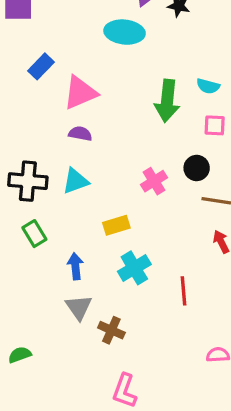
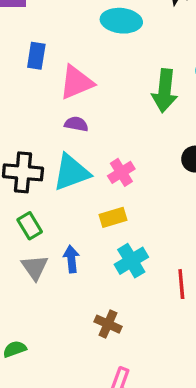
blue rectangle: (41, 66) -> (36, 56), turned -35
cyan triangle: (75, 181) -> (71, 172), size x1.4
pink cross: (154, 181) -> (121, 172), moved
gray triangle: (79, 307) -> (35, 267), moved

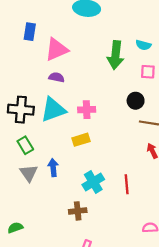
pink cross: (121, 172) -> (87, 110), turned 30
cyan cross: (131, 261) -> (93, 182), moved
brown cross: (108, 324) -> (78, 211), turned -30

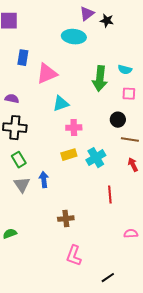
purple semicircle: (56, 77) -> (12, 99), moved
cyan triangle: (53, 110) -> (61, 104), moved, size x0.7
cyan cross: (93, 182) -> (96, 158), moved

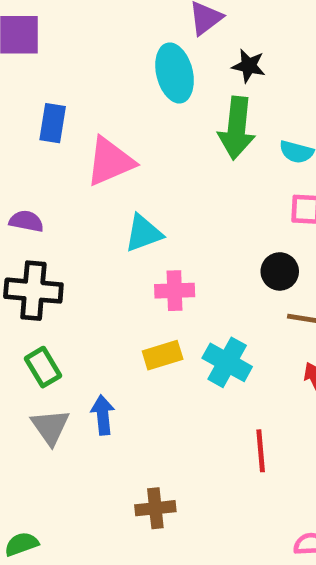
black star: (107, 21) -> (249, 66), moved
cyan ellipse: (74, 37) -> (175, 73), turned 70
green arrow: (100, 79) -> (237, 128), moved
cyan cross: (96, 158) -> (227, 362), turned -30

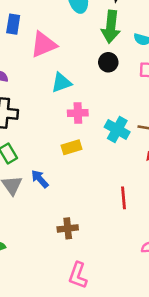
black circle: (280, 271) -> (108, 62), moved
cyan cross: (227, 362) -> (117, 129), moved
blue arrow: (103, 415) -> (40, 179), turned -36

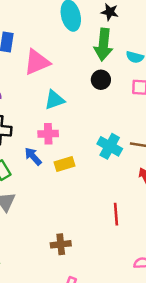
pink cross: (78, 113) -> (48, 134), moved
blue arrow: (40, 179) -> (33, 156), moved

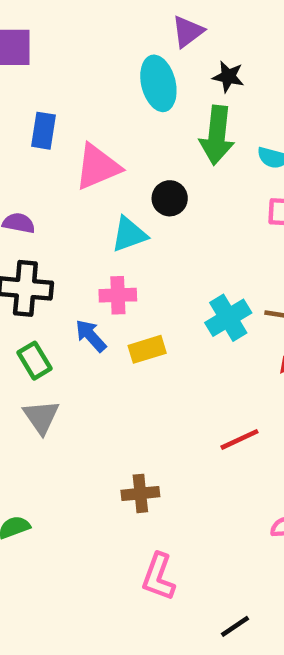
black circle: (101, 80) -> (170, 198), moved
cyan cross: (110, 146) -> (228, 318), turned 30
red line: (116, 214) -> (240, 439), turned 70

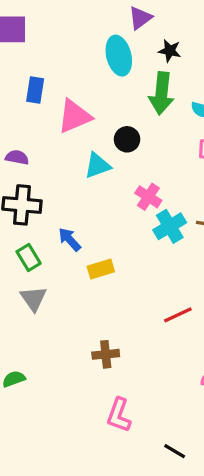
pink cross: (118, 295) -> (148, 197), moved, turned 35
yellow rectangle: (147, 349) -> (101, 269), moved
black line: (235, 626) -> (175, 451), turned 65

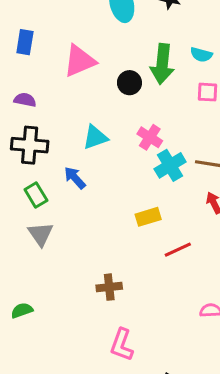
blue rectangle: (35, 90) -> (25, 42), moved
green arrow: (161, 93) -> (162, 64), moved
cyan triangle: (97, 166) -> (95, 137), moved
yellow rectangle: (101, 269) -> (148, 217), moved

